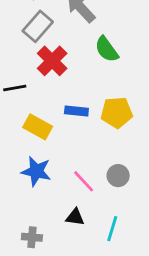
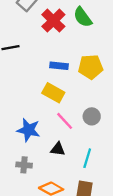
red cross: (52, 61) -> (53, 21), moved
yellow rectangle: (38, 127) -> (53, 93), moved
blue star: (36, 171) -> (29, 130), moved

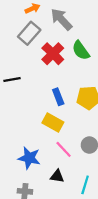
blue rectangle: (59, 66) -> (58, 97), turned 63

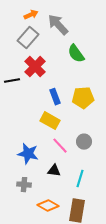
red cross: (53, 54) -> (35, 67), moved

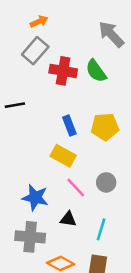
gray arrow: (58, 25) -> (111, 34), moved
red cross: (35, 67) -> (63, 71), moved, turned -35
gray cross: (24, 185) -> (30, 237), size x1.6

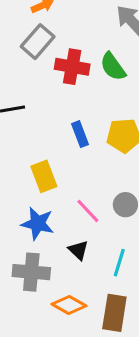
yellow rectangle: (63, 156) -> (44, 176), moved, turned 40
black triangle: (68, 219) -> (78, 250), turned 36

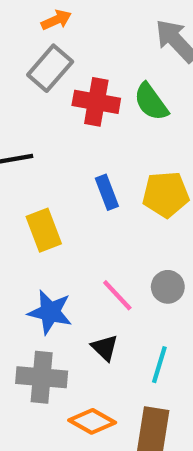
yellow rectangle: (44, 176) -> (44, 230), moved

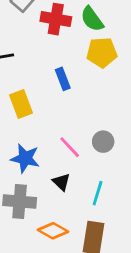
yellow pentagon: (166, 194) -> (102, 52), moved

